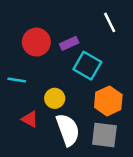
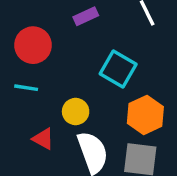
red circle: (36, 42) -> (33, 45), moved
purple rectangle: (69, 43) -> (86, 16), moved

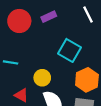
red circle: (33, 45) -> (19, 21), moved

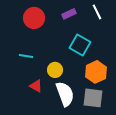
purple rectangle: (49, 17) -> (69, 14), moved

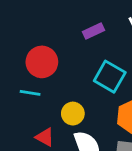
red circle: (34, 18) -> (42, 62), moved

